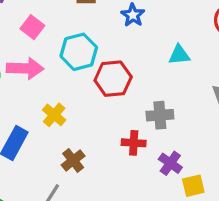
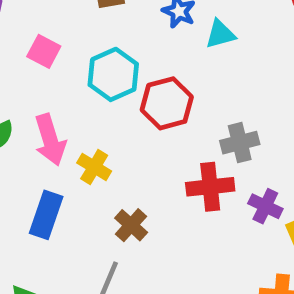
cyan triangle: (179, 55) -> (220, 34), moved
pink arrow: (25, 68) -> (50, 140), moved, turned 81
red cross: (134, 143) -> (210, 187), size x1.4

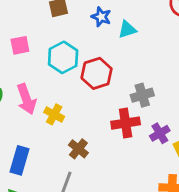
pink square: (44, 51) -> (20, 45), turned -36
purple cross: (265, 206) -> (160, 133), turned 36
blue rectangle: (46, 215) -> (19, 160), moved

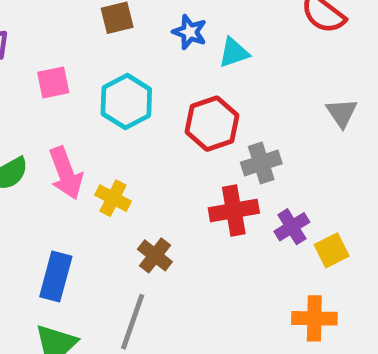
red hexagon: (97, 73) -> (212, 124), moved

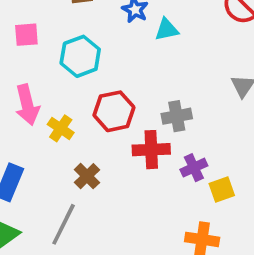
red hexagon: (212, 124) -> (114, 111), moved

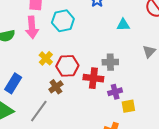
cyan triangle: (167, 30) -> (123, 25), moved
pink arrow: (27, 105) -> (32, 27), moved
red hexagon: (114, 111) -> (67, 66), moved

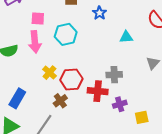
yellow square: (128, 106) -> (142, 117), moved

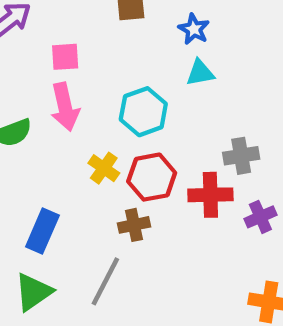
cyan hexagon: (66, 34) -> (143, 112), moved
cyan triangle: (126, 37) -> (200, 73), moved
brown cross: (60, 101) -> (134, 225), turned 32

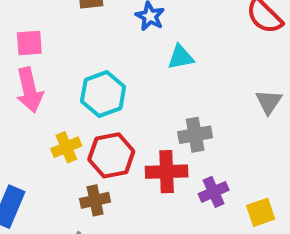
cyan triangle: (200, 73) -> (181, 57), moved
yellow cross: (104, 168) -> (66, 147), turned 32

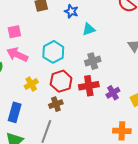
pink arrow: (29, 90) -> (17, 55), turned 135
gray cross: (195, 135) -> (93, 61), moved
yellow cross: (66, 147) -> (31, 84), moved

